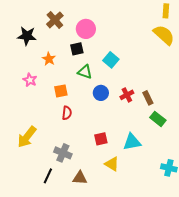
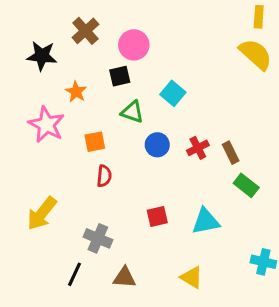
pink star: (30, 80) -> (46, 125), size x1.6
yellow triangle: (112, 164) -> (192, 277), moved

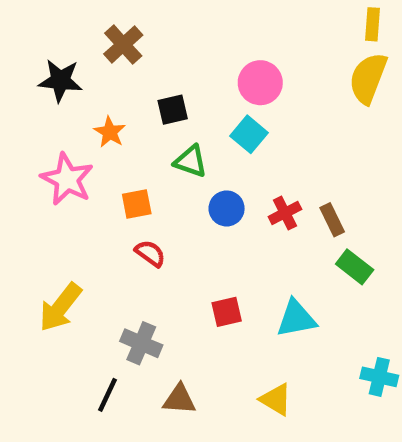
pink circle: (134, 45) -> (260, 83), moved
yellow semicircle: (256, 54) -> (368, 78), turned -111
red semicircle: (104, 176) -> (150, 253), turned -60

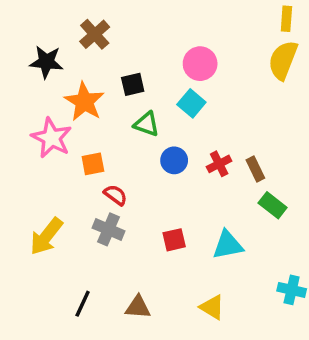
orange star: (110, 132) -> (84, 102), size x1.6
orange square: (137, 204) -> (93, 164), moved
gray cross: (141, 343) -> (109, 229), moved

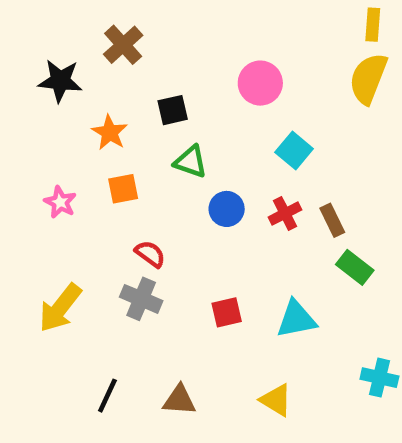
orange star: (84, 102) -> (110, 133), size x0.7
cyan square: (191, 103) -> (294, 150), moved
pink star: (52, 138) -> (60, 202), moved, size x0.6
orange square: (93, 164) -> (123, 189), moved

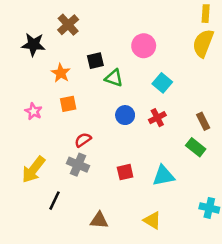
green triangle: (191, 162) -> (114, 78), moved
brown rectangle: (332, 220) -> (203, 121), moved
red semicircle: (150, 254) -> (83, 140), turned -70
black line: (107, 396) -> (54, 201), moved

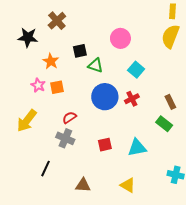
pink star: (33, 111) -> (38, 85), moved
blue circle: (125, 115) -> (105, 97), size x1.6
yellow arrow: (33, 170) -> (27, 121), moved

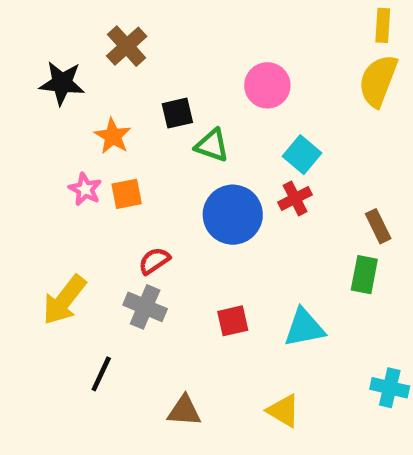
red cross: (132, 99) -> (295, 198), moved
yellow arrow: (27, 121) -> (64, 300), moved
green rectangle: (164, 124) -> (364, 275), turned 63

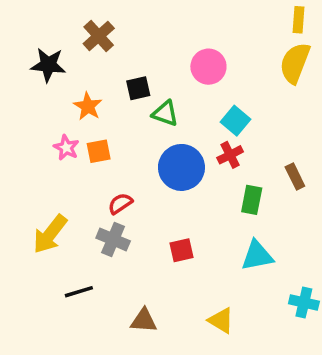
green rectangle: (364, 275) -> (252, 200), moved
cyan triangle: (304, 328) -> (257, 256), moved
black line: (101, 374) -> (79, 292), turned 48

